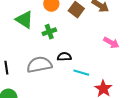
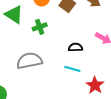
black semicircle: (64, 57) -> (75, 47), moved

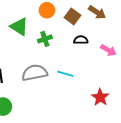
black semicircle: (75, 47) -> (81, 40), moved
cyan line: (72, 69) -> (65, 74), moved

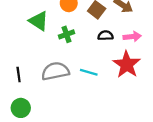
pink arrow: (108, 50) -> (132, 37), moved, turned -35
red star: (100, 97) -> (127, 64), moved, size x1.4

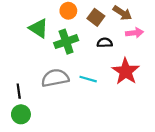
green cross: (66, 34) -> (66, 42), size x1.5
pink arrow: (132, 37) -> (134, 33), moved
black line: (19, 75) -> (19, 91), moved

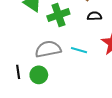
black line: (19, 91) -> (18, 72), moved
green circle: (21, 114) -> (39, 75), moved

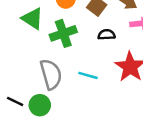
gray semicircle: (48, 49) -> (51, 74), turned 85
black line: (18, 72) -> (15, 101), turned -56

